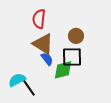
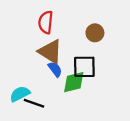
brown circle: (76, 36) -> (95, 33), moved
black line: (29, 88) -> (34, 103), turned -36

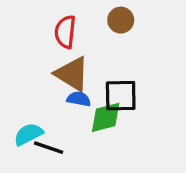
brown circle: (95, 33) -> (121, 20), moved
blue semicircle: (55, 69) -> (79, 99), turned -42

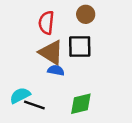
black square: (121, 96) -> (80, 46), moved
green diamond: (106, 117) -> (81, 104), moved

